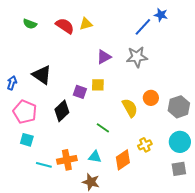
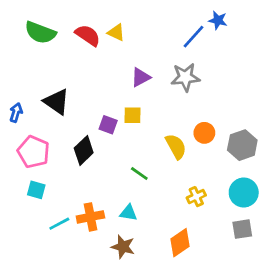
green semicircle: (30, 24) -> (40, 33), size x1.6
yellow triangle: (86, 24) -> (116, 33), turned 40
orange diamond: (123, 160) -> (180, 243), moved
cyan line: (44, 165) -> (59, 224), turned -42

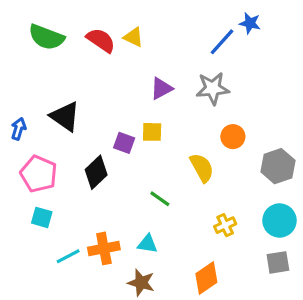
orange circle: (204, 133) -> (233, 137), moved

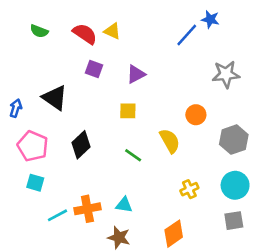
green semicircle: (46, 37) -> (39, 31), size x0.6
gray star: (213, 88) -> (226, 74), moved
purple square: (124, 143) -> (94, 69), moved
green line: (160, 199) -> (133, 155), moved

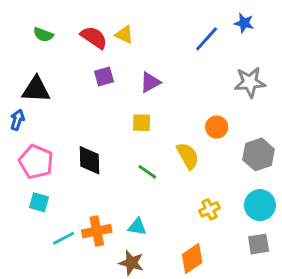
blue star: (210, 19) -> (244, 23), moved
purple square: (94, 69) -> (104, 76), turned -36
black triangle: (55, 98) -> (36, 89), moved, turned -32
black diamond: (81, 145) -> (90, 160), turned -48

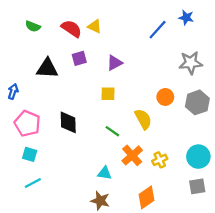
black triangle: (36, 89) -> (47, 68), moved
gray hexagon: (259, 154) -> (197, 102), moved
orange cross: (97, 231) -> (132, 155), moved, turned -30
cyan line: (64, 238) -> (33, 183), moved

